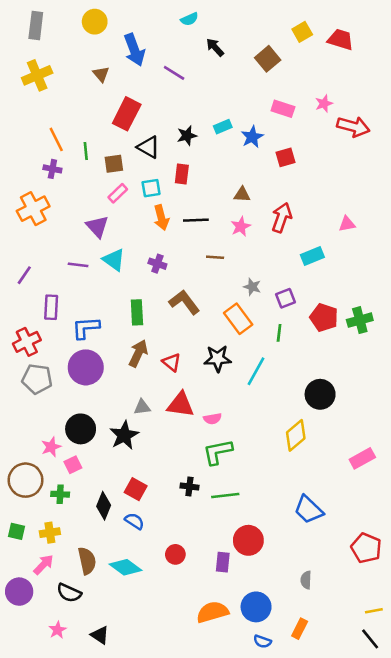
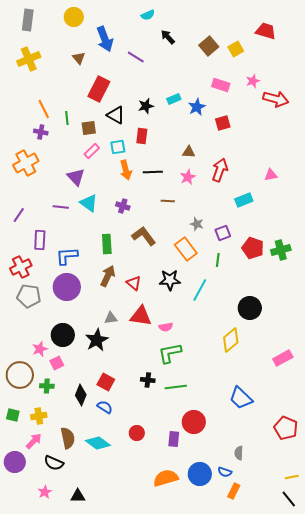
yellow square: (302, 32) -> (236, 49), moved
black triangle: (100, 635) -> (78, 496), turned -35
blue semicircle: (262, 641) -> (225, 472), moved

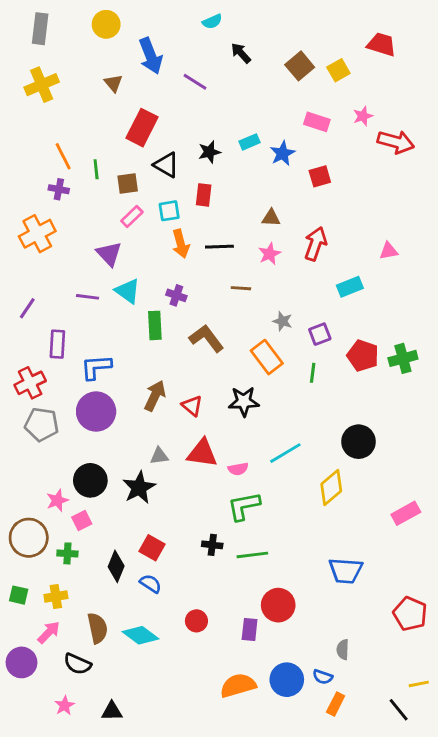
green rectangle: (107, 244) -> (155, 325), moved
cyan line: (200, 290) -> (285, 453), moved, turned 30
blue trapezoid: (241, 398) -> (346, 571), turned -40
black line: (289, 499) -> (399, 710), moved

